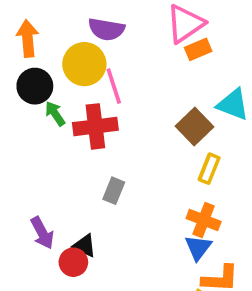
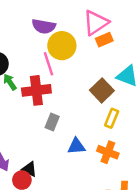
yellow circle: (84, 64) -> (62, 46), moved
gray rectangle: (114, 191) -> (52, 122), moved
blue triangle: (198, 248) -> (76, 146), moved, turned 48

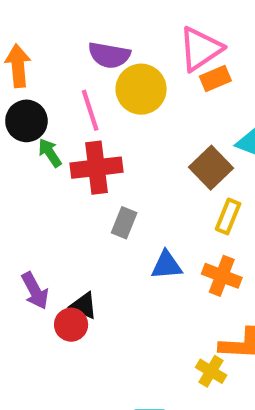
pink line: (49, 64) -> (90, 110), moved

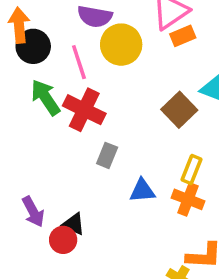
black circle: (26, 121) -> (33, 46), moved
green arrow: (50, 153) -> (46, 97), size x1.5
red cross: (97, 168) -> (84, 110), turned 33
yellow rectangle: (228, 216) -> (192, 169), moved

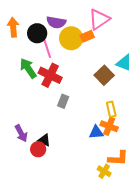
orange rectangle: (183, 36) -> (87, 36), moved
black circle: (33, 46) -> (37, 33), moved
yellow rectangle: (192, 169) -> (111, 109), turned -35
blue triangle: (142, 191) -> (96, 132), moved

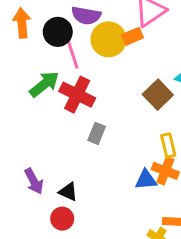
green arrow: (28, 68) -> (44, 84), turned 85
red circle: (38, 149) -> (62, 219), moved

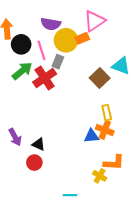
black circle: (58, 32) -> (21, 44), moved
red cross: (77, 95) -> (45, 78), turned 30
gray rectangle: (97, 133) -> (58, 62), moved

